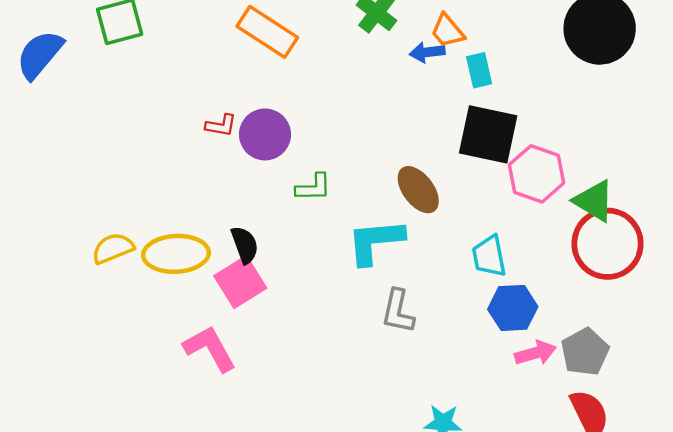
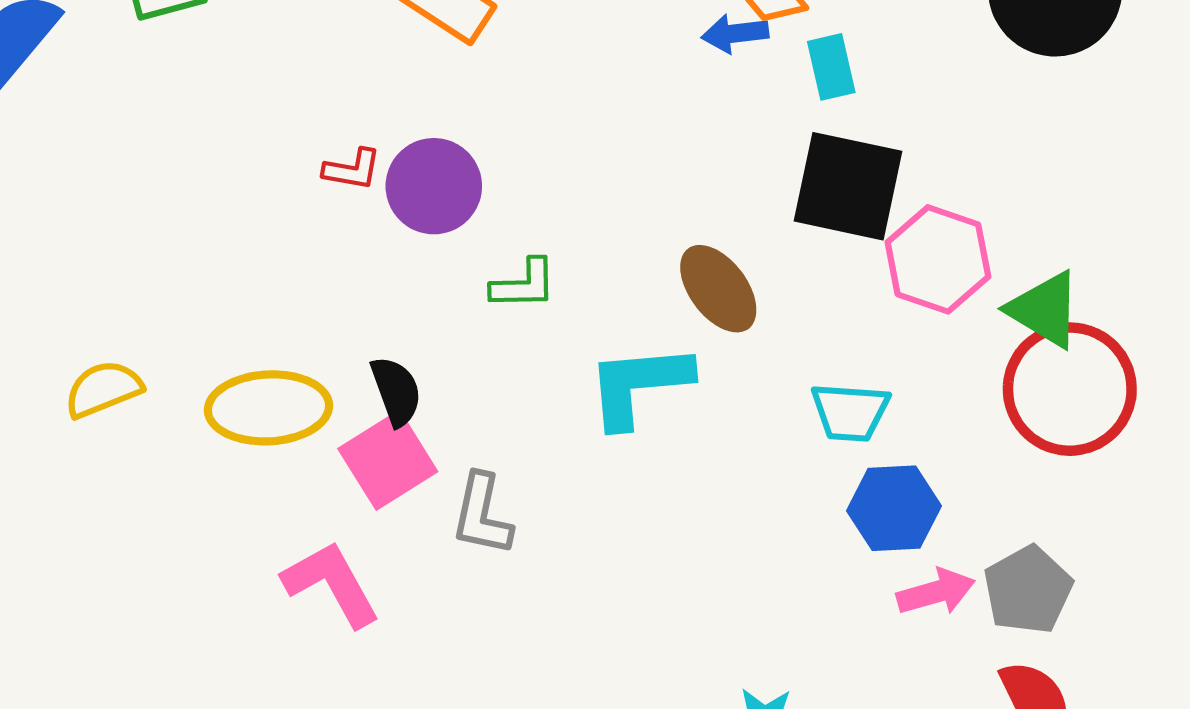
yellow semicircle: (113, 248) -> (103, 389), moved
cyan trapezoid: (489, 256) -> (850, 412), turned -75
gray L-shape: (398, 311) -> (482, 515), moved

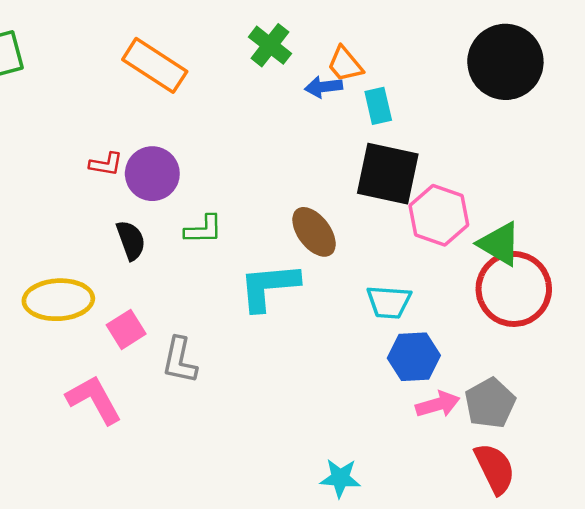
black semicircle: (396, 391) -> (131, 240), moved
pink square: (388, 460) -> (126, 329), size x0.7

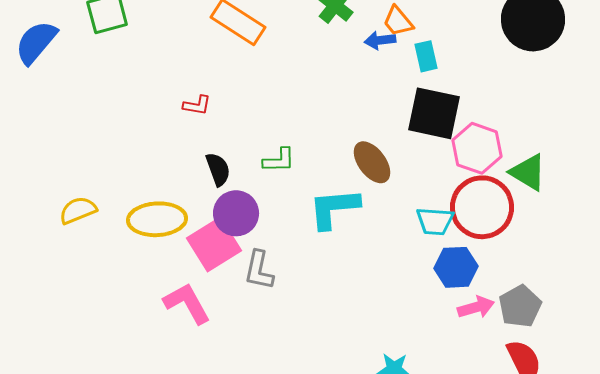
purple circle: (152, 174) -> (236, 213), moved
red circle: (514, 289) -> (482, 207), moved
pink square: (126, 329) -> (214, 244), size x1.6

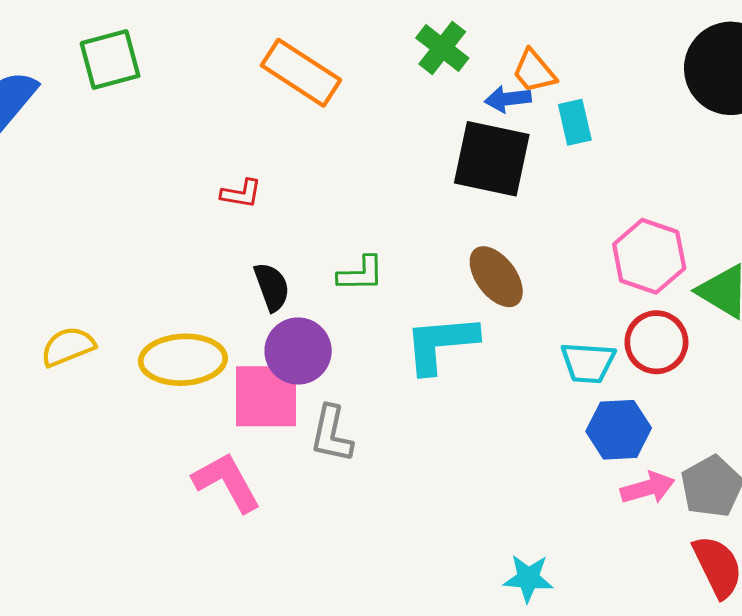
black square: (434, 113) -> (492, 159), moved
red circle: (482, 207) -> (656, 342), size x0.7
pink square: (214, 244) -> (266, 396), turned 32

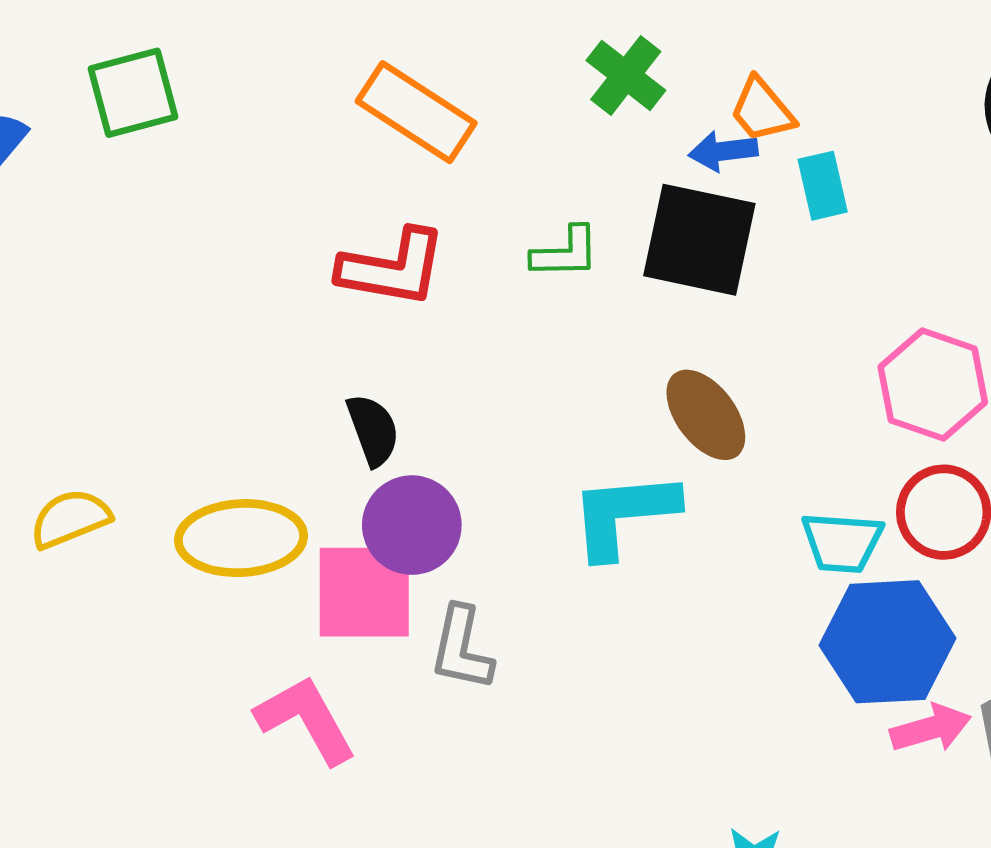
red L-shape: (241, 194) -> (392, 268), moved, size x1.8
green L-shape: (361, 274) -> (565, 253), moved
blue hexagon: (619, 430) -> (887, 642), size x1.4

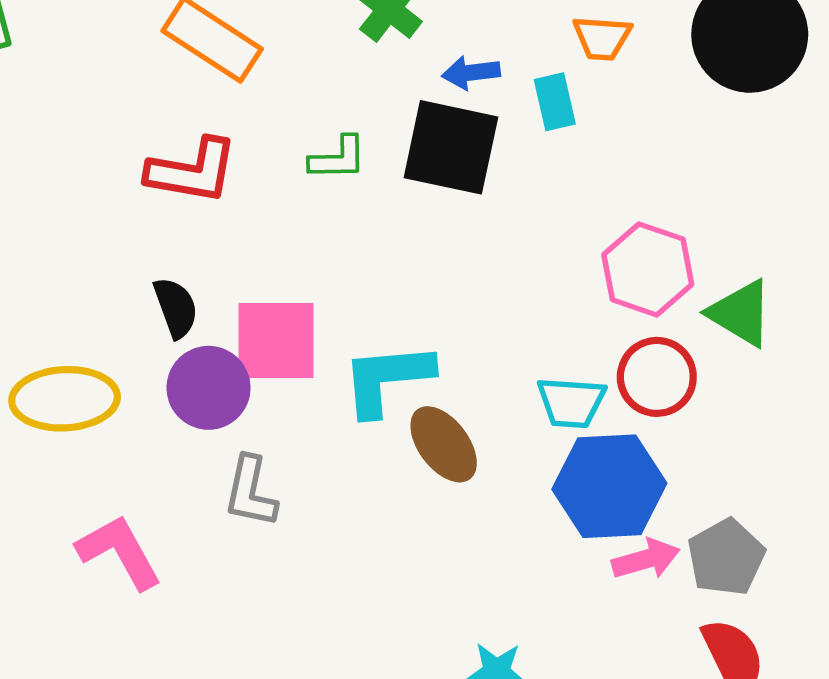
orange trapezoid: (762, 110) -> (602, 38), moved, turned -46
brown ellipse: (706, 415) -> (444, 444), moved
pink square: (364, 592) -> (276, 340), moved

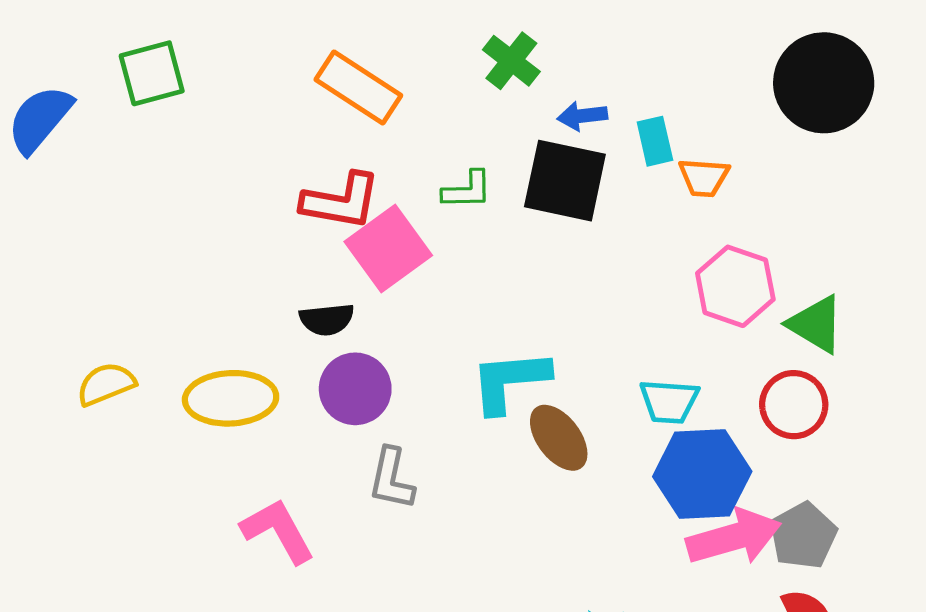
orange trapezoid: (602, 38) -> (704, 177), moved
black semicircle: (176, 308) -> (327, 319), turned 104
pink square: (276, 340) -> (388, 248), moved, turned -36
red circle: (657, 377) -> (794, 405), moved
pink arrow: (646, 559) -> (734, 537), size x1.6

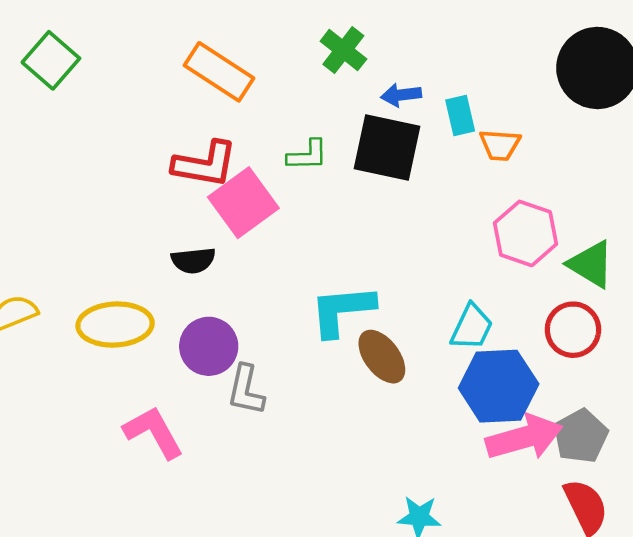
green square: (152, 73) -> (51, 60), turned -34
purple circle: (355, 389) -> (209, 346), moved
cyan trapezoid: (669, 401) -> (472, 327), turned -69

